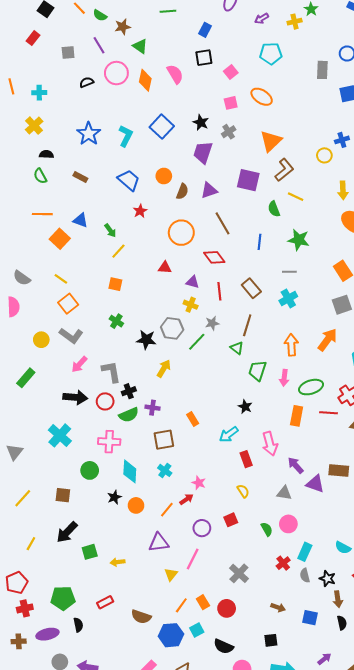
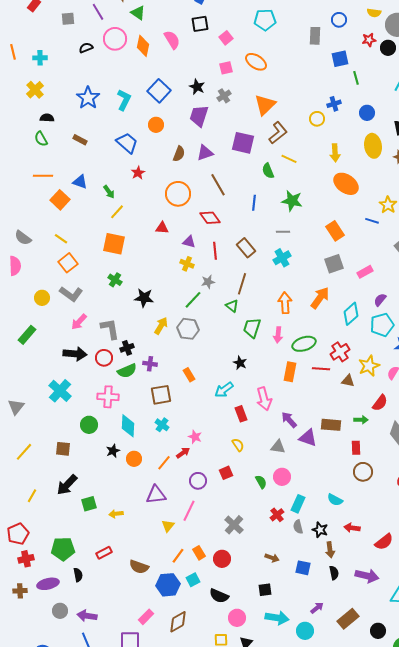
orange circle: (164, 176) -> (156, 125), moved
orange square: (115, 284) -> (114, 244), size x1.6
gray hexagon: (172, 328) -> (188, 329), moved

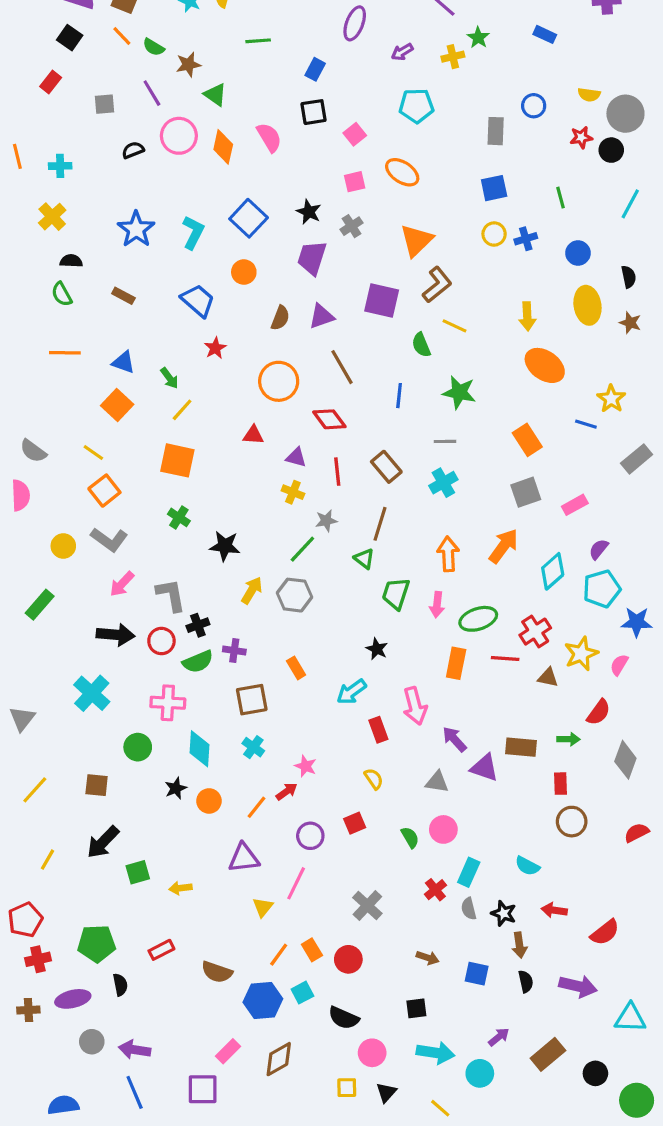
blue square: (340, 59) -> (494, 188), moved
yellow circle: (317, 119) -> (494, 234), moved
orange square: (60, 200) -> (117, 405), moved

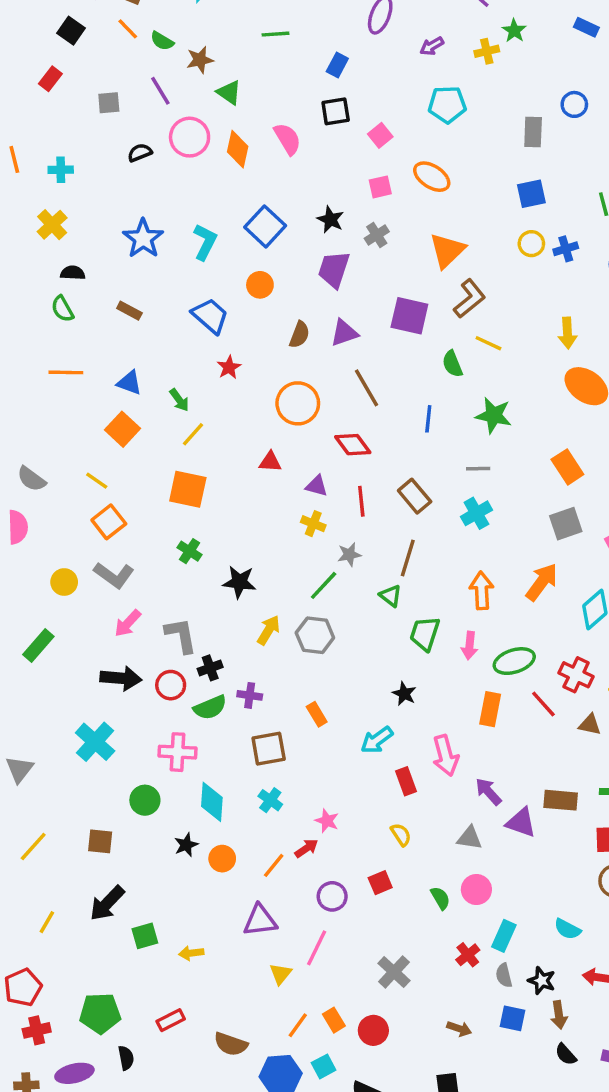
red cross: (535, 632) -> (576, 675), turned -32
red line: (505, 658) -> (543, 704), turned 44
blue square: (477, 974) -> (512, 1018), moved
black semicircle: (526, 982) -> (566, 1054), turned 150

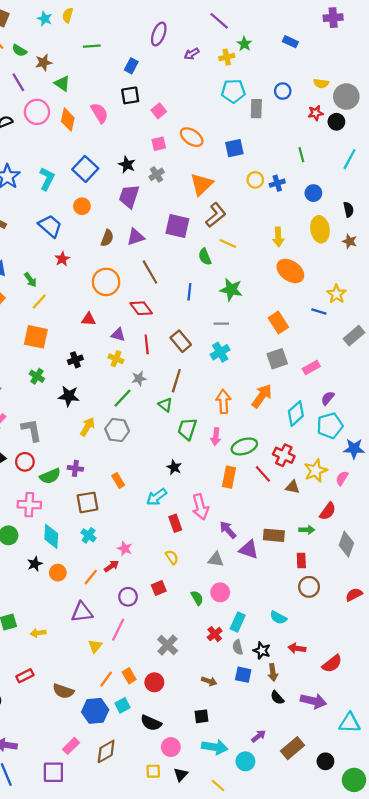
cyan pentagon: (447, 104) -> (233, 91), moved
blue square: (531, 194) -> (234, 148), moved
black cross: (210, 668) -> (75, 360), moved

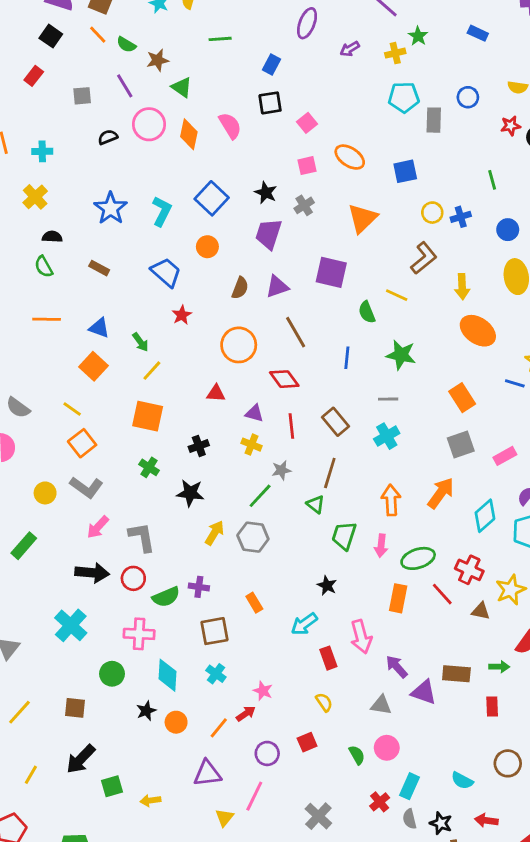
brown L-shape: (216, 215) -> (424, 258), moved
brown circle: (309, 587) -> (508, 763), moved

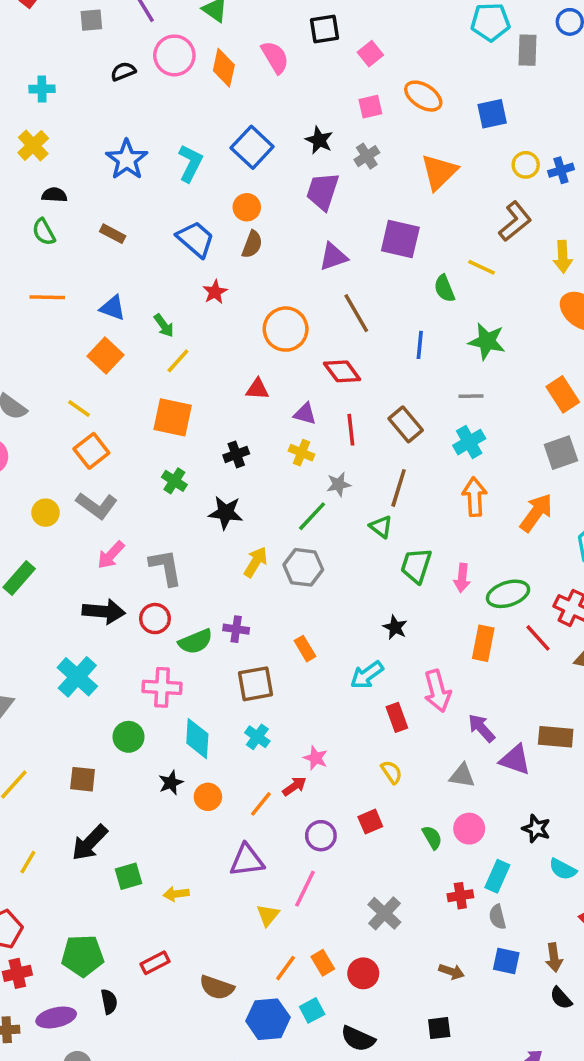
brown semicircle: (240, 288) -> (252, 244), moved
orange arrow: (391, 500) -> (474, 497), moved
red cross: (380, 802) -> (460, 896), turned 30
black star: (441, 823) -> (536, 829), moved

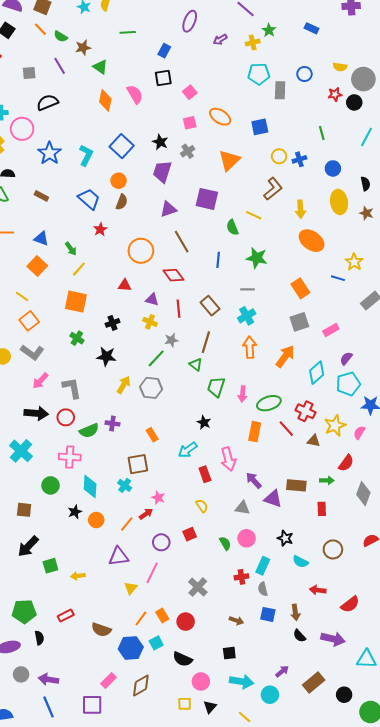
pink circle: (174, 55) -> (22, 129), moved
black semicircle: (123, 71) -> (47, 102), size x1.5
brown square: (256, 684) -> (138, 464), moved

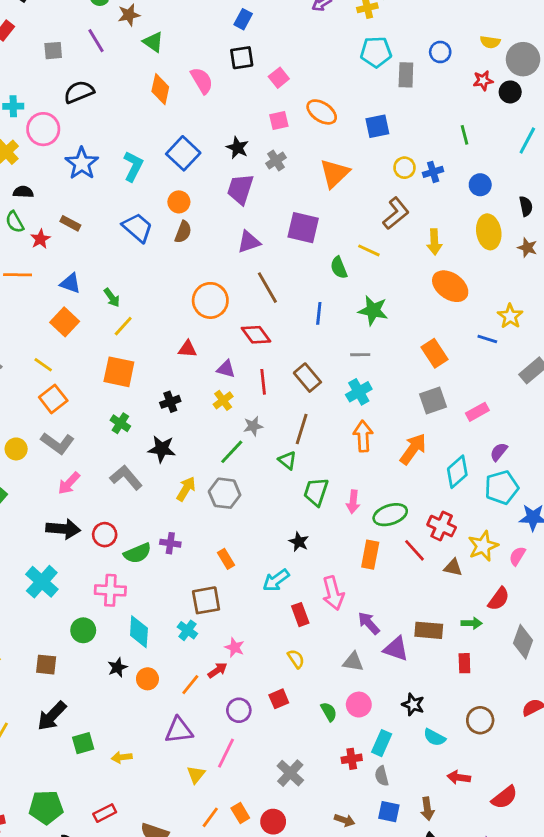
red star: (100, 229) -> (40, 239), moved
yellow cross: (150, 322) -> (223, 400), turned 32
gray L-shape: (72, 388) -> (126, 478), moved, turned -30

